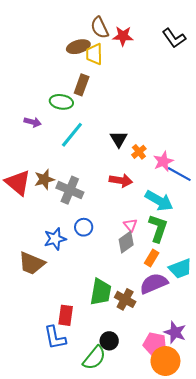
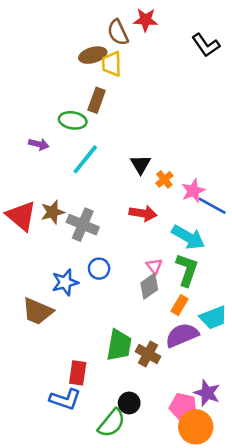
red star: (123, 36) -> (146, 20), moved
blue L-shape: (55, 338) -> (65, 399), turned -60

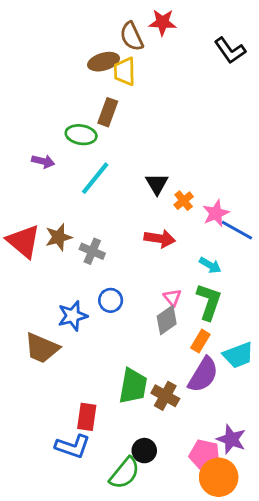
gray cross: (83, 225) -> (92, 251), size x0.7
cyan arrow: (188, 237) -> (210, 265), size x0.6
purple semicircle: (182, 335) -> (203, 375), turned 144

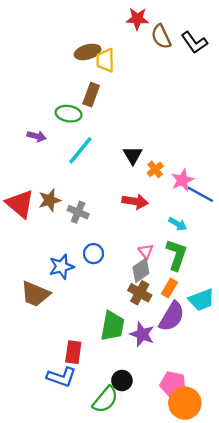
brown semicircle: (132, 36) -> (161, 37), moved
brown cross: (165, 396) -> (140, 293), moved
purple star: (231, 439) -> (142, 334), moved

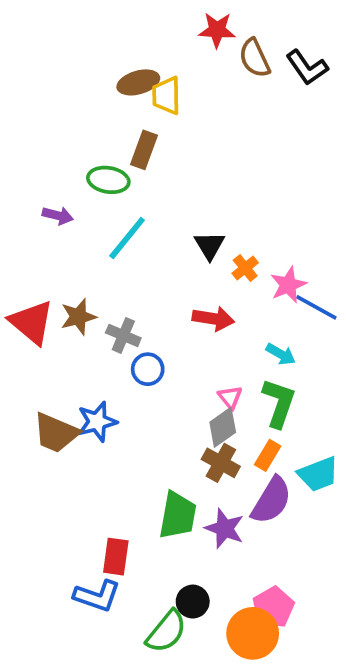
blue circle: (93, 254) -> (148, 369), moved
brown trapezoid: (35, 294) -> (56, 433), moved
pink pentagon: (173, 384) -> (273, 607), turned 30
orange circle: (185, 403) -> (253, 633), moved

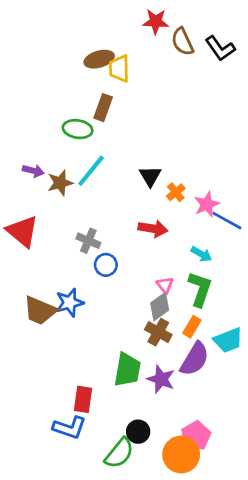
purple arrow: (58, 216) -> (33, 171), moved
brown star: (78, 317) -> (60, 183), moved

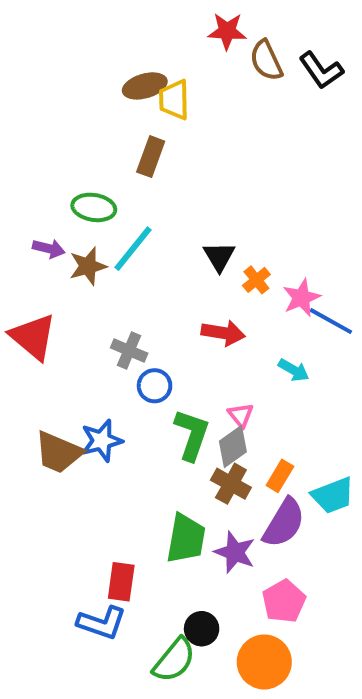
green ellipse: (78, 129) -> (94, 207), moved
green L-shape: (200, 289) -> (192, 435), moved
pink pentagon: (196, 436) -> (284, 601), moved

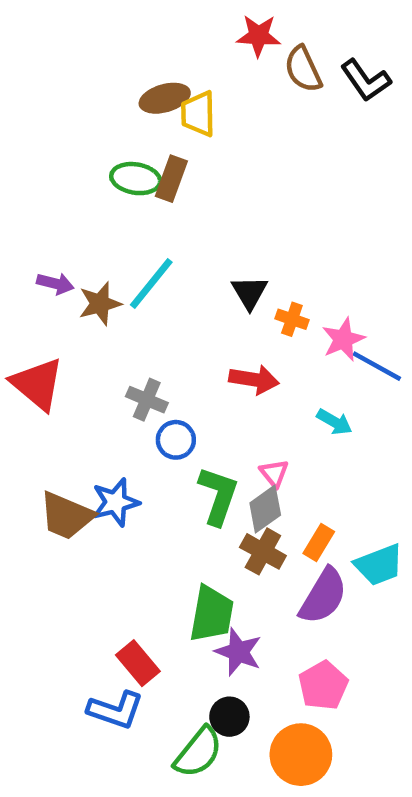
green ellipse: (94, 207) -> (136, 179), moved
orange cross: (256, 280) -> (292, 319), turned -32
purple star: (235, 552) -> (238, 652), moved
red rectangle: (121, 582) -> (138, 663), turned -48

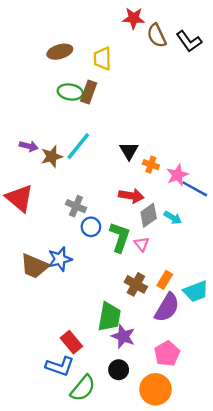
brown ellipse: (165, 98) -> (60, 52), moved
green L-shape: (218, 496) -> (120, 237), moved
gray diamond: (265, 509) -> (149, 215), moved
green semicircle: (198, 752) -> (83, 388), moved

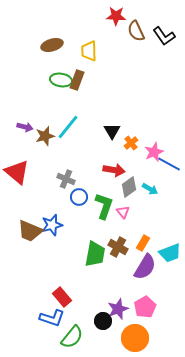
orange cross: (151, 165) -> (131, 143), turned 32
green trapezoid: (109, 317) -> (95, 254), moved
purple star: (123, 336) -> (118, 309), moved, turned 30

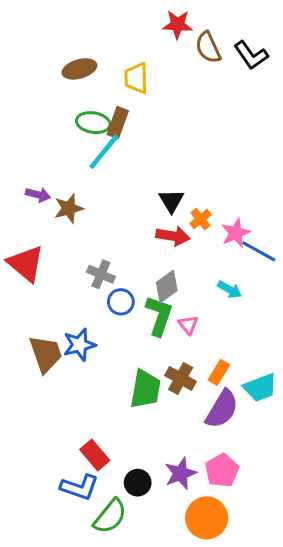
cyan line: (68, 127) -> (104, 152), moved
red arrow: (114, 170) -> (173, 236), moved
gray diamond: (129, 187) -> (167, 287), moved
brown trapezoid: (30, 231) -> (46, 354), turned -132
black circle: (103, 321) -> (138, 483), moved

